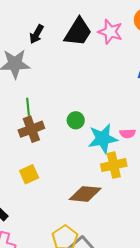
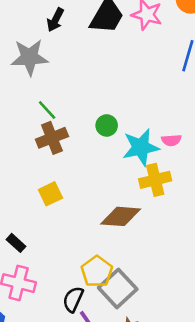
green line: (28, 107) -> (47, 110), turned -36

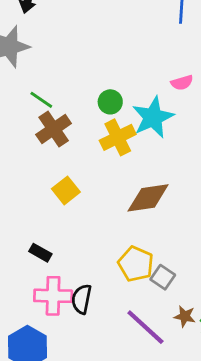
pink semicircle: (171, 140) -> (182, 83), moved
yellow cross: (155, 180) -> (118, 137), moved
gray square: (118, 288) -> (163, 277), size x0.6
black semicircle: (73, 299) -> (82, 299), moved

